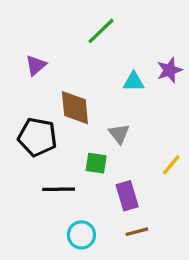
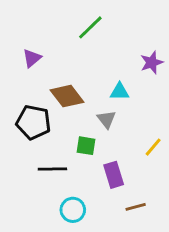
cyan triangle: (134, 82) -> (120, 92), moved
brown diamond: (75, 108) -> (67, 96), turned -32
brown line: (137, 232) -> (136, 207), moved

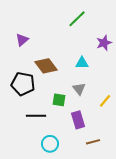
green line: (90, 27) -> (77, 19), moved
gray triangle: (106, 119) -> (79, 89), moved

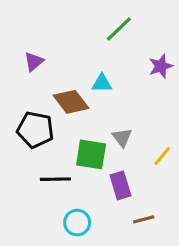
cyan triangle: (82, 63) -> (102, 83), moved
green square: (59, 100) -> (91, 154), size x1.5

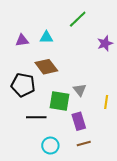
purple triangle: (34, 62) -> (22, 40), turned 32
cyan triangle: (102, 83) -> (46, 37), moved
yellow line: (162, 156) -> (106, 102), turned -32
brown line: (144, 219) -> (84, 144), moved

